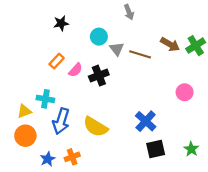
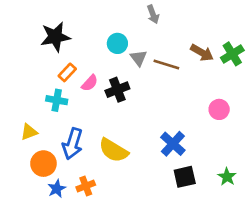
black star: (61, 23) -> (55, 37), moved, size x1.6
cyan cross: (45, 99) -> (57, 100), moved
orange circle: (25, 136) -> (43, 164), moved

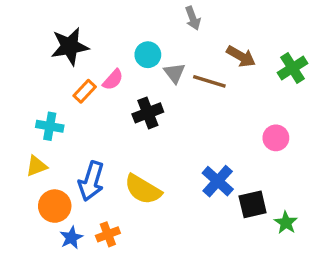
brown arrow: (202, 53) -> (241, 56), moved
pink semicircle: (90, 83) -> (113, 80), moved
cyan cross: (57, 100) -> (50, 126), moved
black square: (185, 177) -> (253, 204), moved

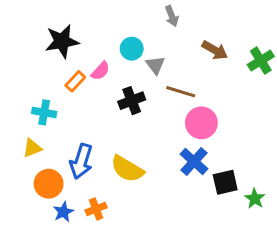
brown line: (209, 81) -> (181, 92), moved
pink circle: (276, 138) -> (201, 123), moved, size x1.4

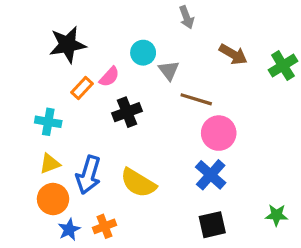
black cross: (132, 101) -> (127, 112), moved
yellow triangle: (32, 148) -> (50, 164), moved
black square: (225, 182) -> (212, 225), moved
green star: (255, 199) -> (277, 215), turned -30

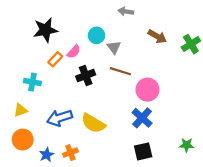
gray arrow: (187, 17) -> (126, 11), turned 120
brown line: (196, 99) -> (120, 71), moved
yellow triangle: (50, 164) -> (21, 110), moved
blue arrow: (88, 175) -> (60, 118), turned 55
orange circle: (53, 199) -> (23, 140), moved

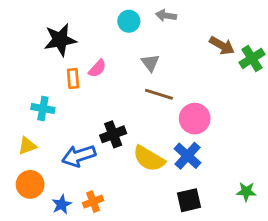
cyan circle: (96, 35) -> (129, 21), moved
brown arrow: (157, 36) -> (222, 46), moved
orange rectangle: (55, 59) -> (73, 78), turned -48
black cross: (86, 76) -> (113, 134), moved
yellow semicircle: (93, 123) -> (149, 159), moved

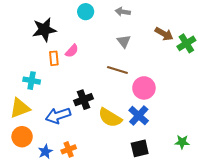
cyan circle: (129, 21) -> (86, 12), moved
gray triangle: (150, 63) -> (124, 41), moved
yellow triangle: (27, 146) -> (20, 108), size x1.5

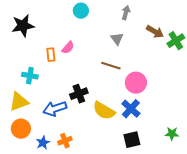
gray arrow: (123, 12) -> (126, 13), moved, turned 96
black star: (44, 30) -> (23, 26), moved

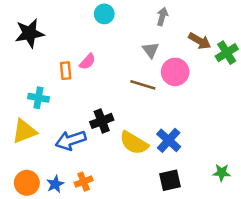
pink circle: (136, 83) -> (175, 72), moved
orange circle: (21, 129) -> (27, 183), moved

